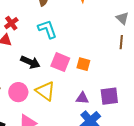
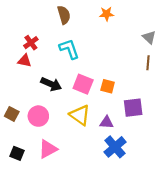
yellow triangle: (45, 91) -> (80, 115), moved
purple square: (109, 96) -> (133, 108), moved

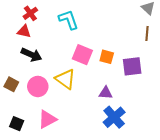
black arrow: (51, 84) -> (31, 55), moved
purple square: (133, 108) -> (132, 66), moved
yellow triangle: (80, 115) -> (65, 79), moved

